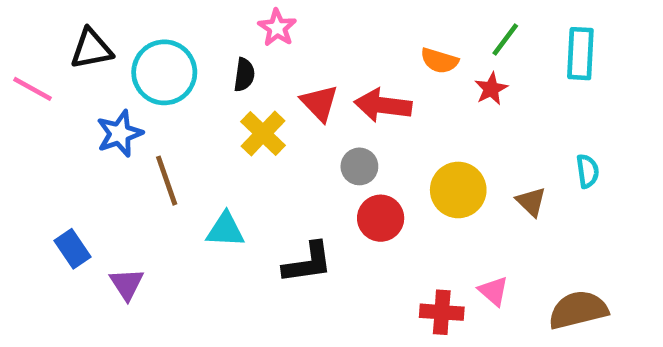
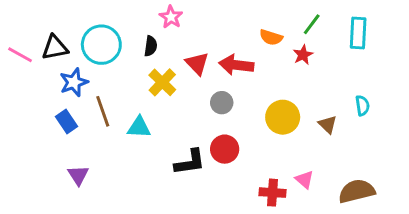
black triangle: (91, 49) -> (55, 48), moved
red circle: (381, 218) -> (225, 149), moved
cyan triangle: (225, 230) -> (139, 127), moved
blue rectangle: (73, 249) -> (67, 122), moved

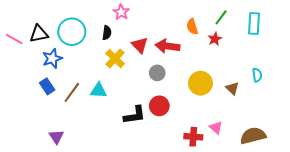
orange semicircle: (271, 37) -> (192, 27), turned 56
brown line: (103, 111) -> (72, 92), moved, turned 55
purple triangle: (78, 175) -> (56, 137), moved

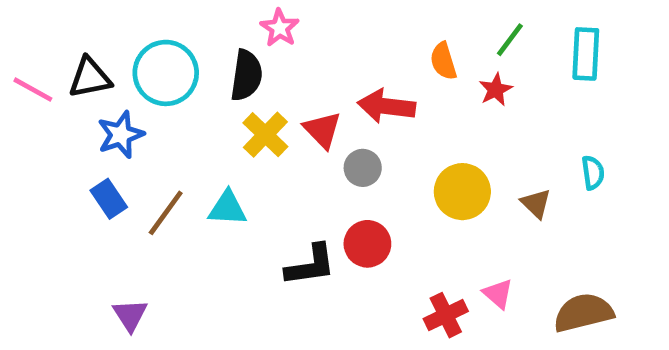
black semicircle: (107, 33) -> (246, 75), size x1.5
red triangle: (140, 45) -> (322, 130), moved
red cross: (193, 137) -> (446, 315), turned -30

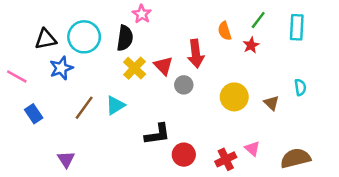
pink line: (33, 90) -> (17, 76), moved
red arrow: (386, 106) -> (196, 54), turned -104
blue rectangle: (109, 199) -> (34, 114), moved
cyan triangle: (227, 208) -> (115, 105), turned -35
red circle: (367, 244) -> (184, 155), moved

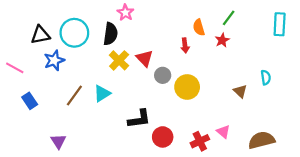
cyan rectangle: (297, 27) -> (280, 24), moved
red arrow: (196, 54) -> (185, 46), moved, size x0.6
yellow circle: (234, 97) -> (187, 87), moved

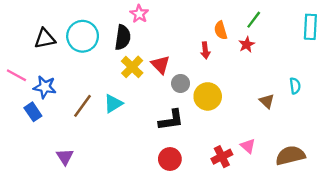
blue star: (54, 60) -> (45, 87), moved, turned 30
black L-shape: (139, 119) -> (171, 120), moved
red circle: (163, 137) -> (170, 159), moved

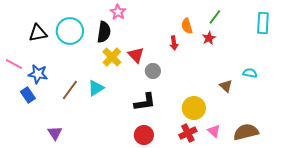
cyan semicircle: (295, 86) -> (250, 73), turned -72
yellow circle: (208, 96) -> (194, 108), moved
pink triangle: (248, 146) -> (214, 131), moved

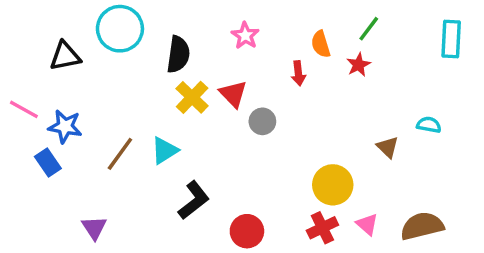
pink star: (118, 12) -> (245, 36), moved
cyan circle: (70, 31) -> (120, 29), moved
black L-shape: (145, 102) -> (194, 200), moved, turned -30

